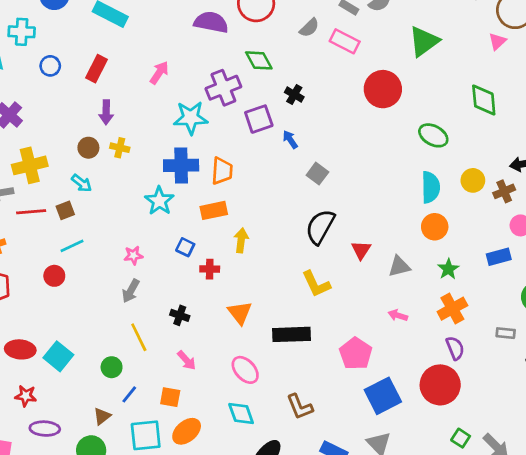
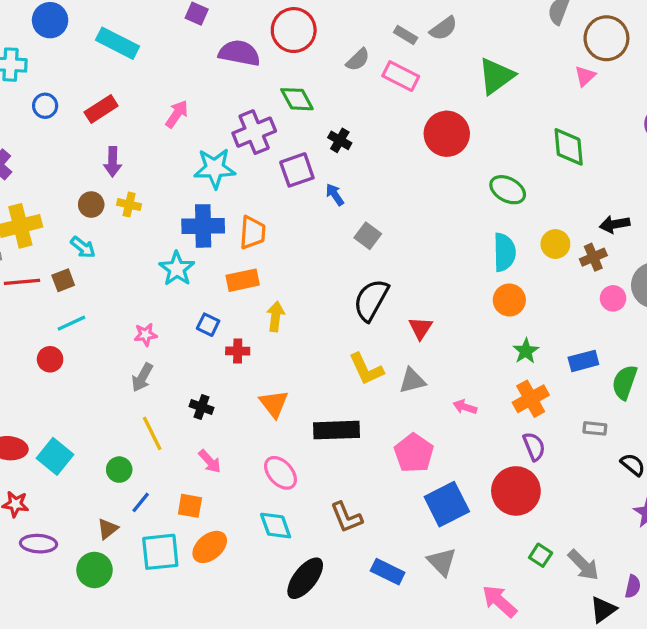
red rectangle: (97, 69) -> (101, 109), turned 30
blue rectangle: (499, 257) -> (583, 361), moved
gray triangle: (399, 266) -> (412, 381), moved

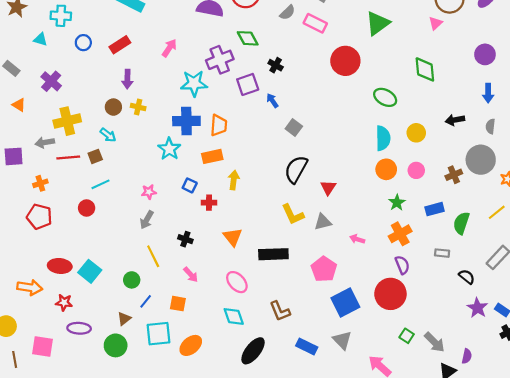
brown cross: (593, 257) -> (454, 175), moved
pink circle: (613, 298) -> (416, 170), moved
orange ellipse: (210, 547) -> (191, 345), moved

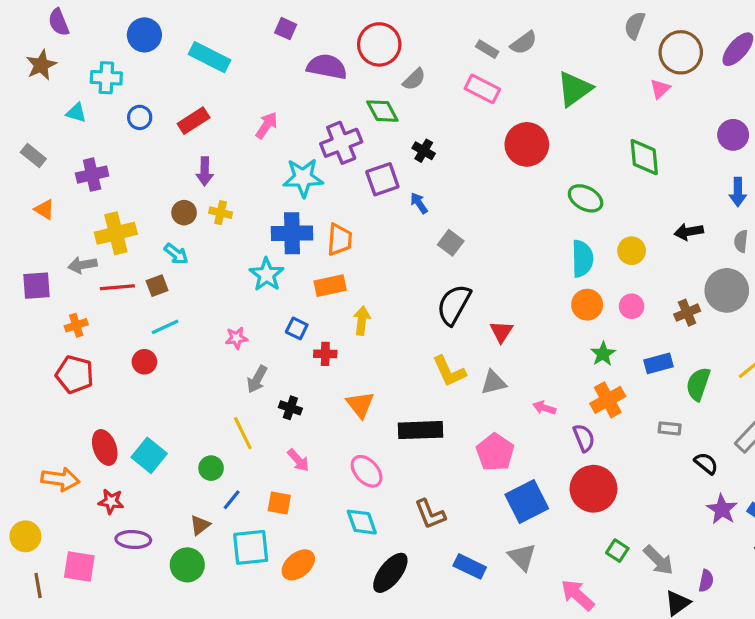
gray semicircle: (287, 13) -> (414, 79), moved
purple cross: (51, 81) -> (92, 175), turned 36
gray arrow: (147, 220) -> (257, 379), moved
purple semicircle: (402, 265) -> (584, 438), moved
red ellipse: (60, 266) -> (105, 447), turned 65

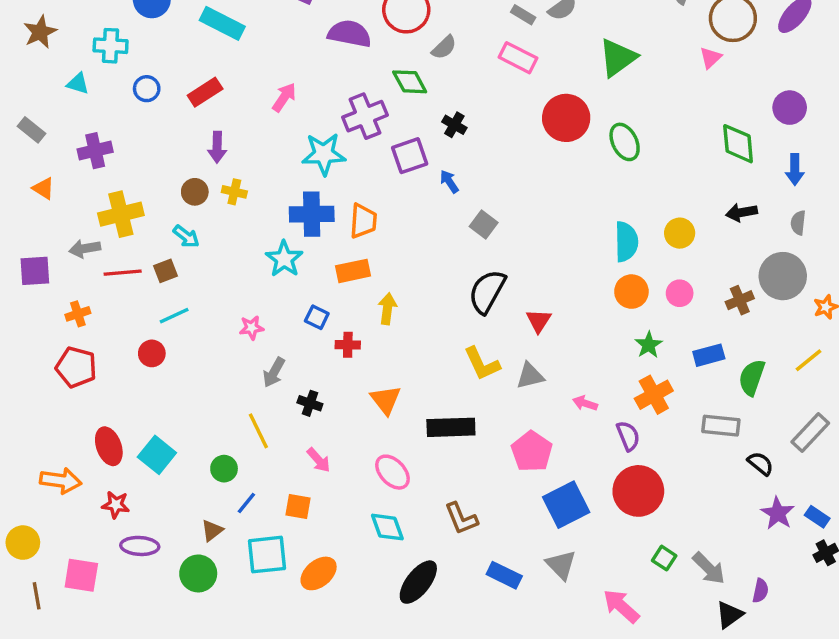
green diamond: (644, 157) -> (738, 144), moved
green ellipse: (586, 198) -> (625, 142), moved, turned 36
gray rectangle: (670, 428) -> (721, 426), size x1.5

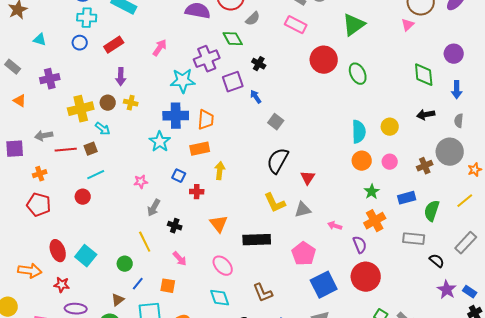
cyan cross: (111, 46) -> (87, 18), moved
yellow cross: (121, 214) -> (81, 109), moved

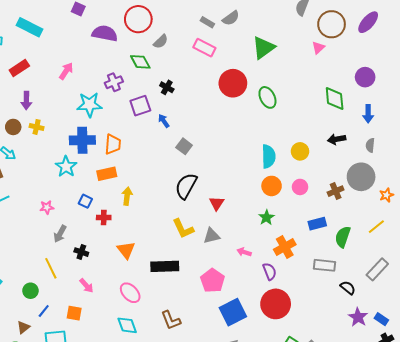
purple cross: (207, 59) -> (114, 82), size x0.7
green star: (372, 192) -> (266, 217), moved

